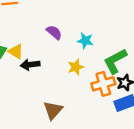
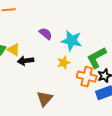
cyan star: (85, 41) -> (72, 41), size x1.5
orange cross: (103, 84) -> (87, 77), turned 30

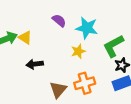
black arrow: (26, 61) -> (35, 64), moved
orange cross: (87, 77) -> (85, 83), moved, turned -30

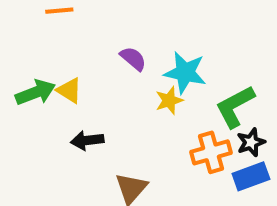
yellow star: (78, 51) -> (169, 100), moved
orange cross: (85, 83) -> (211, 152), moved

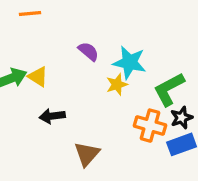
orange cross: (211, 152) -> (150, 126), turned 32

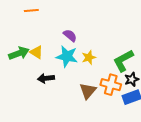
cyan star: (129, 62) -> (67, 56), moved
brown triangle: (87, 154) -> (88, 91), moved

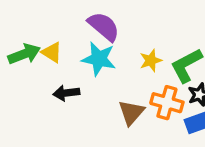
purple semicircle: (70, 36) -> (104, 26), size x1.5
yellow star: (89, 57) -> (151, 60), moved

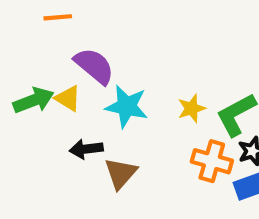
purple semicircle: (104, 26) -> (94, 66), moved
brown triangle: (131, 112) -> (121, 173), moved

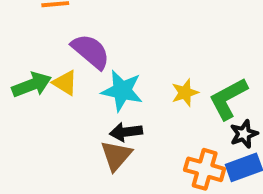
black arrow: (86, 149) -> (126, 132), moved
orange cross: (212, 161) -> (205, 169), moved

